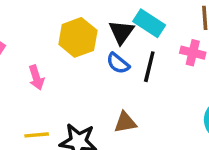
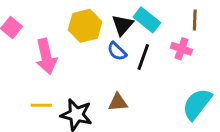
pink arrow: (36, 78) -> (46, 56), size x1.6

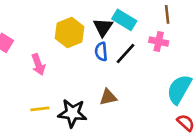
blue semicircle: (117, 51) -> (101, 52), turned 48
pink arrow: (46, 56) -> (38, 65), size x0.7
black line: (143, 57) -> (125, 53), turned 30

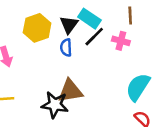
black line: (125, 53) -> (94, 37), moved
brown triangle: (108, 97) -> (70, 91), size x1.5
black star: (72, 113) -> (55, 105), moved

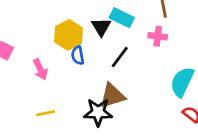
black line: (94, 37) -> (120, 57), moved
blue semicircle: (66, 48) -> (78, 55), moved

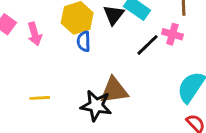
black line: (120, 57) -> (147, 45), moved
pink arrow: (40, 69) -> (35, 34), moved

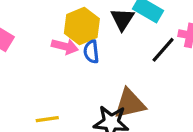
pink arrow: (35, 34) -> (65, 46), moved, turned -55

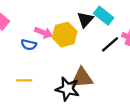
yellow hexagon: (82, 26) -> (65, 35), moved
blue semicircle: (91, 52) -> (29, 45), moved, turned -80

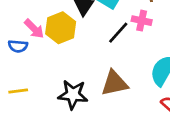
pink arrow: (43, 33) -> (34, 29), turned 30
brown triangle: (82, 78) -> (115, 83), moved

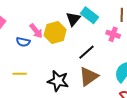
black line: (118, 33) -> (87, 52), moved
brown triangle: (115, 83) -> (89, 76), turned -30

